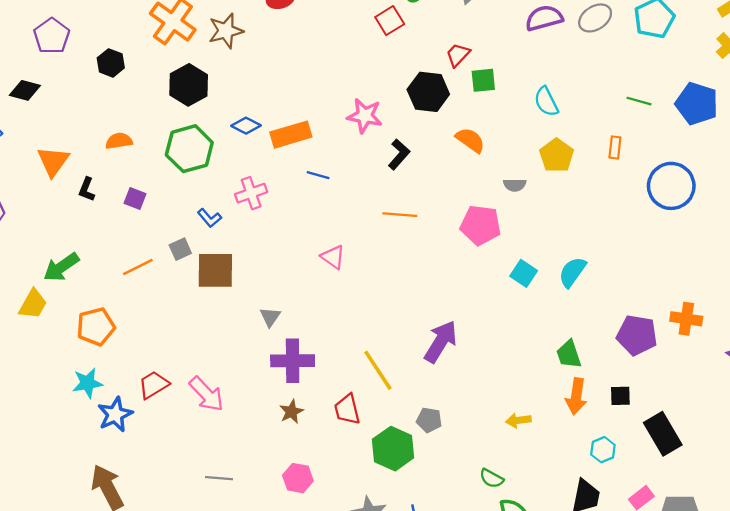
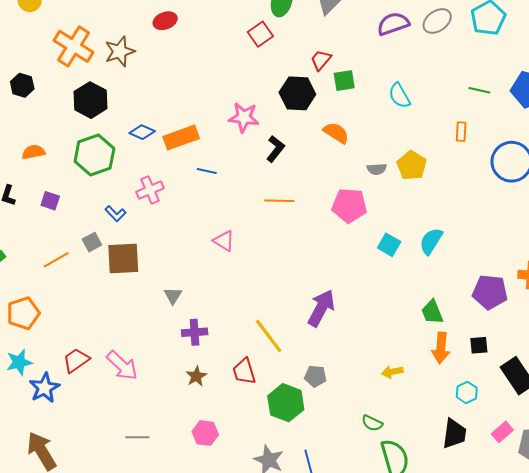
yellow pentagon: (557, 155) -> (412, 165), moved
purple cross: (293, 361) -> (195, 332), size x0.7

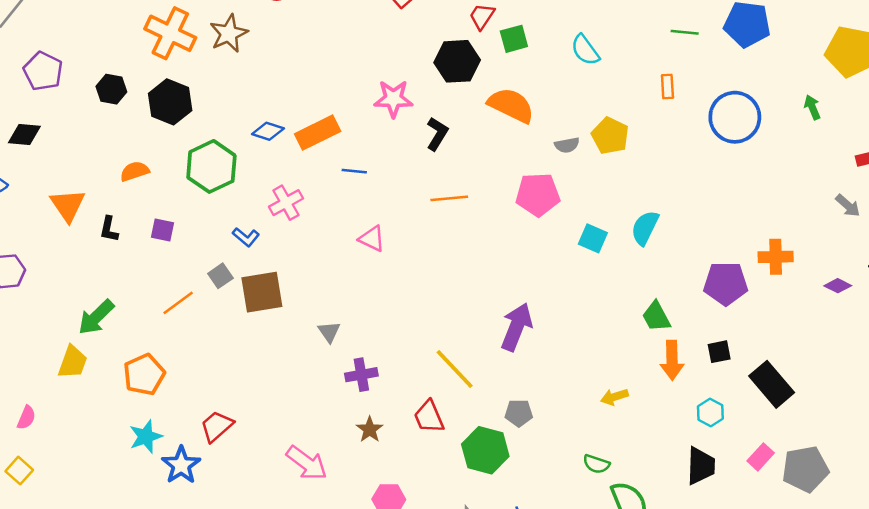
black hexagon: (90, 100) -> (170, 102), moved
orange semicircle: (336, 133) -> (511, 105), size x1.4
pink triangle: (224, 241) -> (372, 239), moved
pink arrow: (122, 366) -> (307, 463), moved

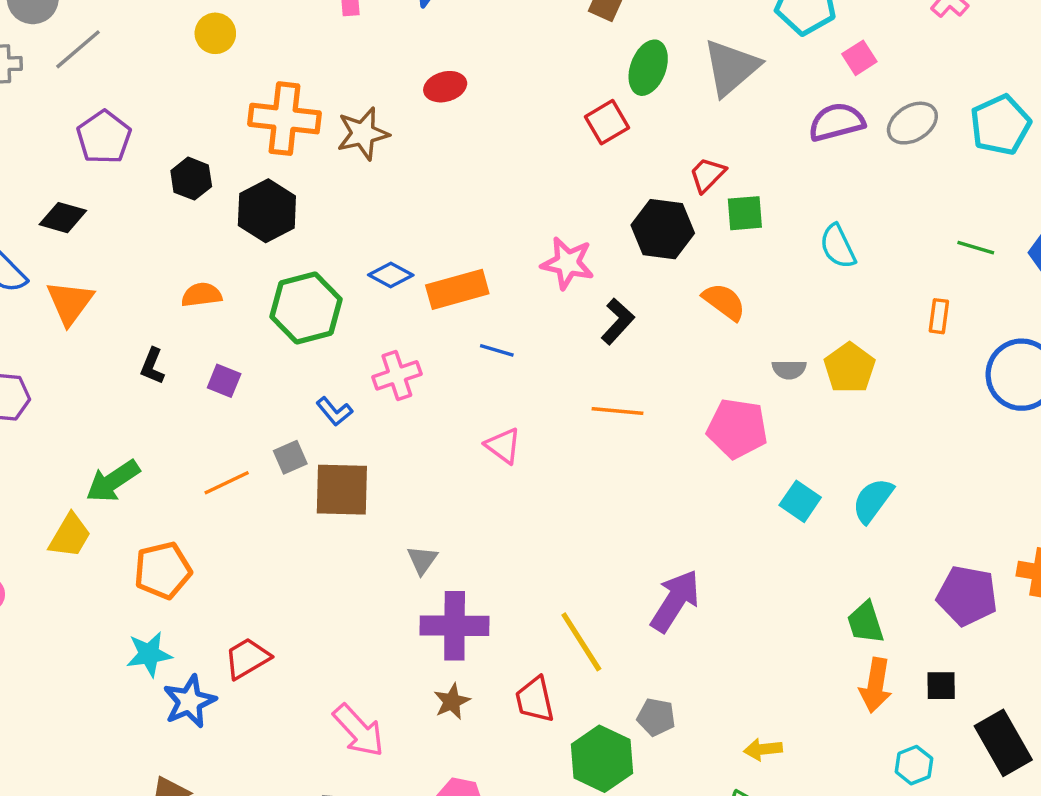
orange cross: (170, 33) -> (284, 119), turned -30
orange semicircle: (511, 105) -> (724, 302), size x0.7
orange triangle: (68, 205) -> (70, 303), moved
purple cross: (361, 375) -> (455, 626), size x1.5
yellow arrow: (614, 397) -> (763, 749), moved

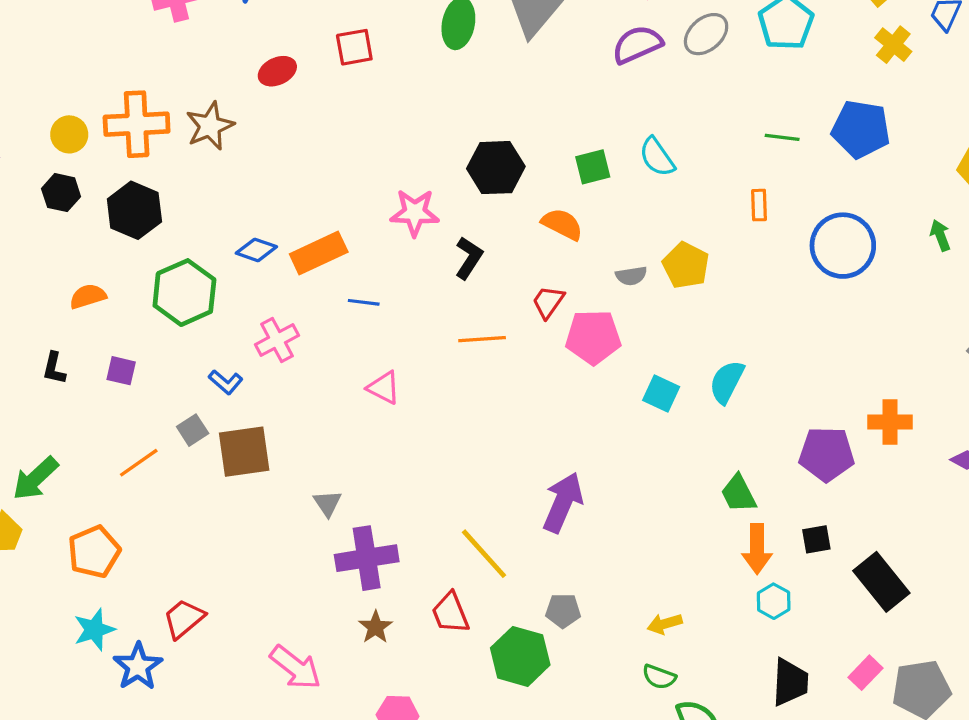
yellow circle: (215, 33) -> (69, 134), moved
red square: (607, 122) -> (354, 47), moved, turned 30
red trapezoid: (707, 175) -> (548, 302), moved
green square: (745, 213) -> (593, 167), moved
cyan hexagon: (914, 765) -> (774, 601), moved

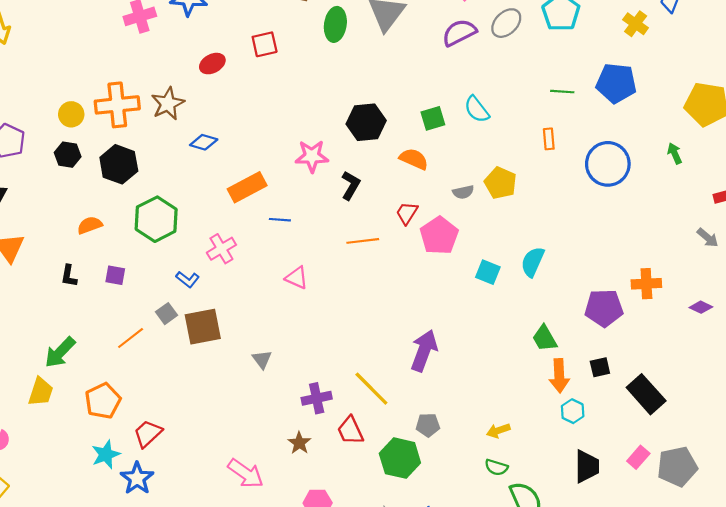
blue diamond: (256, 250) -> (204, 142), moved
pink pentagon: (593, 337) -> (439, 236), turned -30
purple cross: (367, 558) -> (317, 398), moved, size x0.7
red trapezoid: (184, 619) -> (148, 434), moved

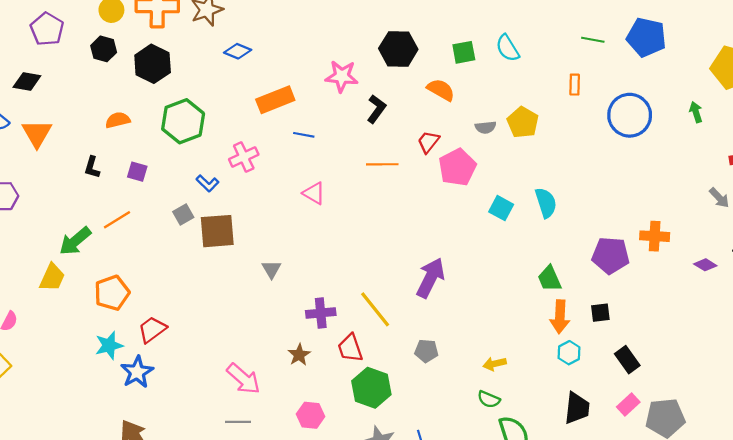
cyan semicircle: (533, 262) -> (546, 203), turned 132
orange line: (131, 338) -> (117, 220), moved
black rectangle: (646, 394) -> (627, 360), moved, size x0.7
green hexagon: (400, 458) -> (371, 388), moved

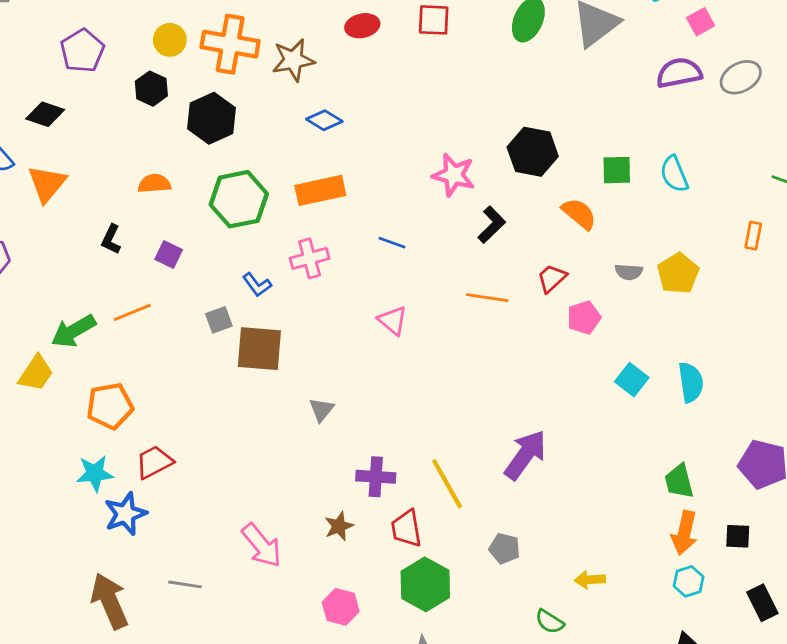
orange rectangle: (275, 100) -> (320, 190), moved
pink pentagon: (457, 167) -> (584, 317), size x0.7
green semicircle: (489, 399) -> (550, 622), moved
gray line: (238, 422) -> (185, 584), moved

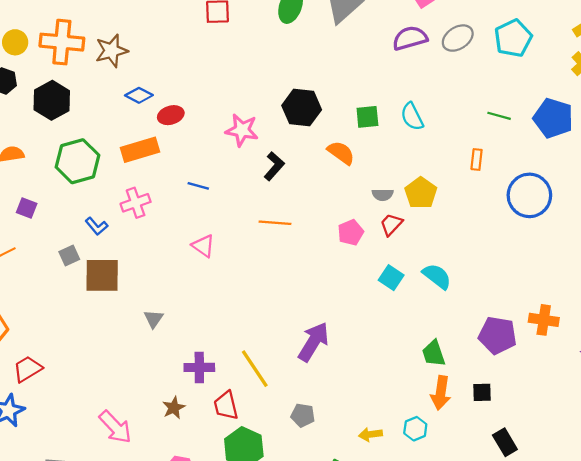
red ellipse: (362, 26) -> (171, 115), moved
red trapezoid: (552, 278) -> (391, 224), moved
cyan semicircle: (691, 382) -> (437, 276), turned -40
cyan hexagon: (689, 581) -> (415, 429), moved

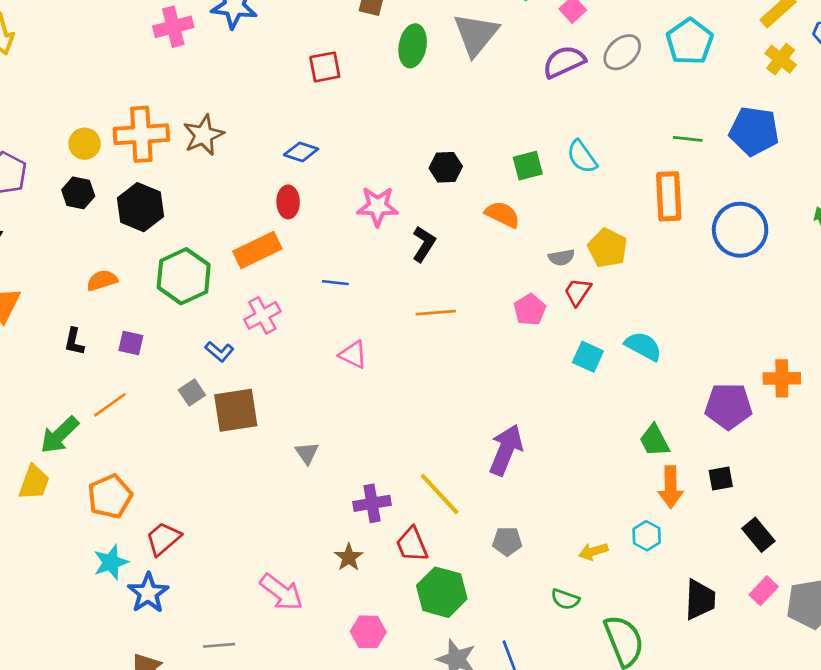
blue diamond: (139, 95) -> (301, 152), moved
black hexagon: (302, 108) -> (446, 167), size x0.7
red ellipse: (171, 115) -> (288, 202), turned -65
orange rectangle: (477, 159) -> (669, 196), size x1.8

